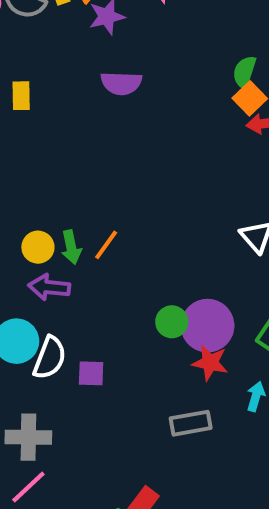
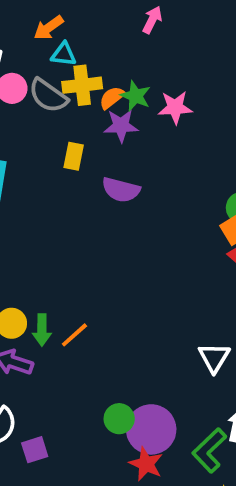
yellow rectangle: (21, 96) -> (74, 156), moved
purple square: (91, 373) -> (35, 450), turned -32

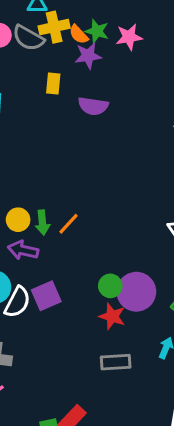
orange semicircle: (112, 98) -> (79, 34), turned -90
purple square: (35, 450) -> (46, 296), moved, size x1.4
red star: (146, 464) -> (112, 316), moved

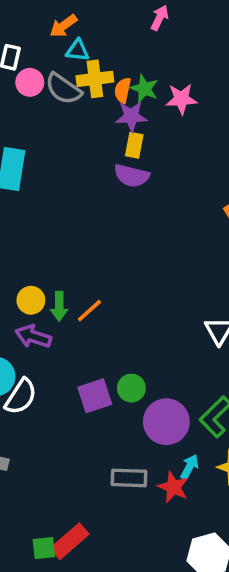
orange semicircle: (79, 34) -> (123, 90), turned 50
yellow rectangle: (53, 84) -> (134, 145), moved
purple circle: (136, 292) -> (166, 422), moved
purple square: (46, 296) -> (95, 396), moved
red star: (112, 316) -> (173, 487), moved

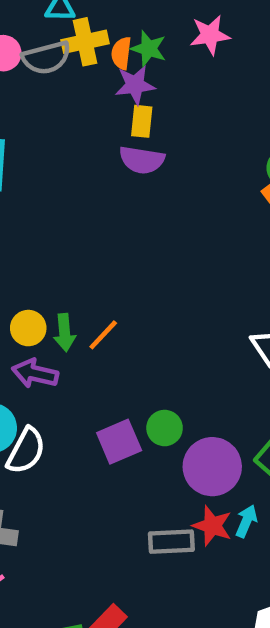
gray semicircle: (63, 89) -> (46, 58), turned -45
pink star: (181, 99) -> (210, 35), moved
red star: (173, 487) -> (212, 526), moved

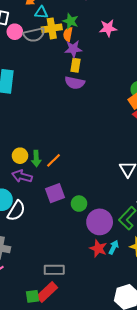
green star: (149, 49) -> (71, 21), moved
purple square: (119, 442) -> (55, 193), moved
gray rectangle: (171, 542) -> (54, 270), moved

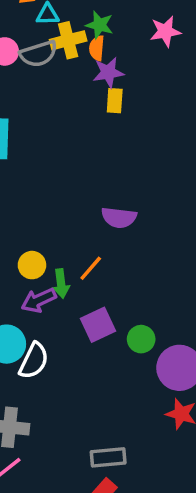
purple semicircle: (75, 83) -> (119, 218), moved
green arrow: (36, 159) -> (61, 284), moved
purple arrow: (22, 176) -> (39, 300), turned -36

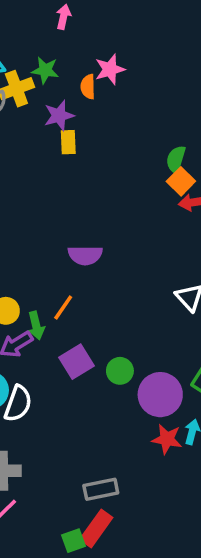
orange semicircle: (97, 48) -> (88, 87), moved

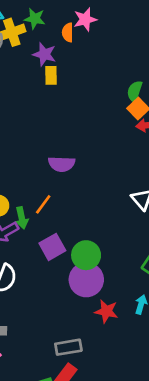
purple star: (59, 116) -> (44, 54), turned 30
green circle: (120, 371) -> (86, 255), size x1.4
purple circle: (160, 395) -> (86, 280), moved
red star: (167, 439) -> (106, 311), moved

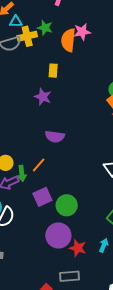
orange semicircle: (68, 32) -> (68, 40), size x1.6
purple star: (44, 54) -> (43, 97), moved
purple circle: (86, 280) -> (58, 235), moved
gray rectangle: (68, 347) -> (69, 276), moved

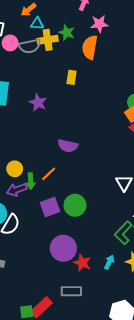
pink star: (82, 32) -> (99, 24), moved
purple star: (43, 97) -> (38, 103), moved
green circle: (67, 205) -> (75, 205), moved

